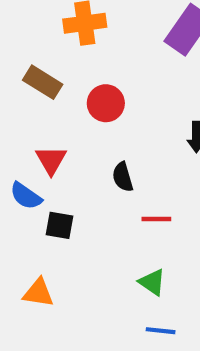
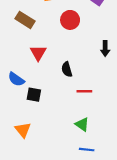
red circle: (106, 103) -> (70, 20), moved
red triangle: (51, 160) -> (38, 53), moved
orange triangle: (38, 293) -> (23, 130), turned 42

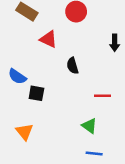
red triangle: (38, 53) -> (48, 39), moved, turned -35
red line: (84, 91) -> (103, 96), moved

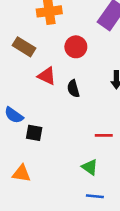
black semicircle: (73, 66) -> (73, 89), moved
orange triangle: (24, 132) -> (21, 173), turned -42

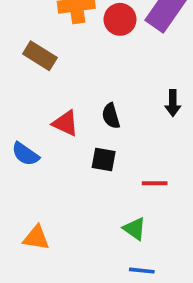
red circle: (76, 47) -> (120, 19), moved
red triangle: (47, 76) -> (65, 123), moved
black square: (34, 133) -> (104, 160), moved

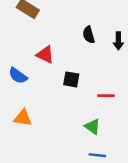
black semicircle: (111, 116) -> (89, 35), moved
orange triangle: (36, 238) -> (23, 118), moved

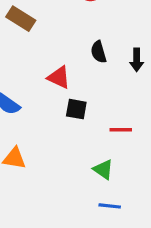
red triangle: (45, 55) -> (59, 77), moved

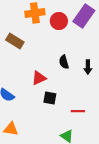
red triangle: (59, 77) -> (39, 78), turned -49

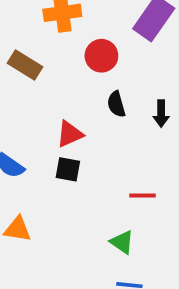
red circle: (59, 21) -> (101, 56), moved
black square: (50, 98) -> (68, 169), moved

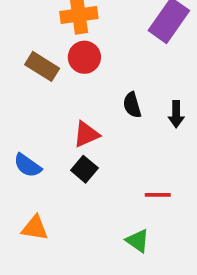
red circle: (101, 56) -> (84, 57), moved
black square: (68, 169) -> (84, 169), turned 30

